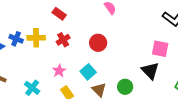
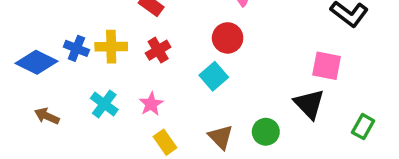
red circle: (98, 43) -> (228, 38), moved
cyan square: (88, 72) -> (214, 76), moved
cyan cross: (32, 88) -> (104, 104), moved

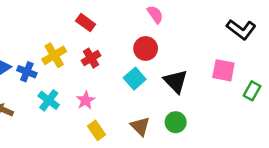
yellow cross: (111, 47) -> (54, 55), turned -30
blue cross: (76, 48) -> (27, 72), moved
black triangle: (309, 104) -> (176, 81), moved
green rectangle: (363, 127) -> (252, 91), moved

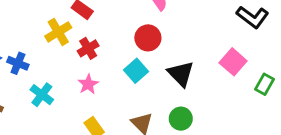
yellow cross: (54, 55) -> (58, 32), moved
pink square: (223, 70) -> (233, 62), turned 30
pink star: (86, 100) -> (88, 84), moved

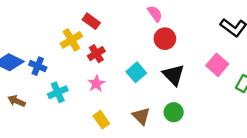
red circle: (148, 38) -> (165, 39), moved
cyan cross: (42, 95) -> (58, 92), turned 30

